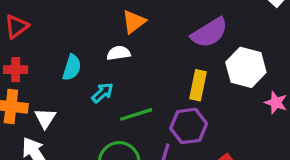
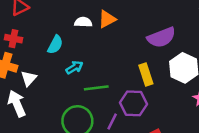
white semicircle: (119, 53) -> (83, 22), moved
yellow rectangle: (198, 85) -> (146, 75), turned -40

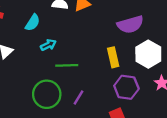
purple hexagon: (134, 103) -> (126, 87), moved

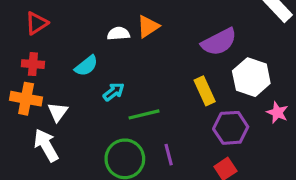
cyan semicircle: (33, 23) -> (86, 66), turned 30
purple line: (78, 97) -> (169, 155), turned -35

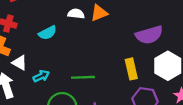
cyan arrow: (114, 92) -> (41, 76), moved
white triangle: (58, 112) -> (20, 63), turned -49

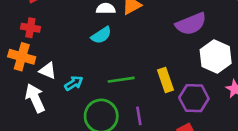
cyan semicircle: (48, 33) -> (101, 35), moved
yellow rectangle: (131, 69) -> (166, 80), moved

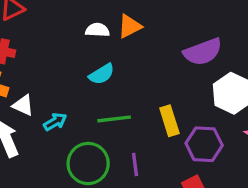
cyan semicircle: (101, 35) -> (102, 74), moved

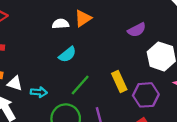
purple semicircle: (203, 52) -> (137, 30), size x0.7
green line: (114, 119) -> (80, 85), turned -35
cyan arrow: (55, 122) -> (39, 92), turned 42

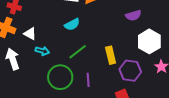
white triangle: (15, 83) -> (30, 34), moved

